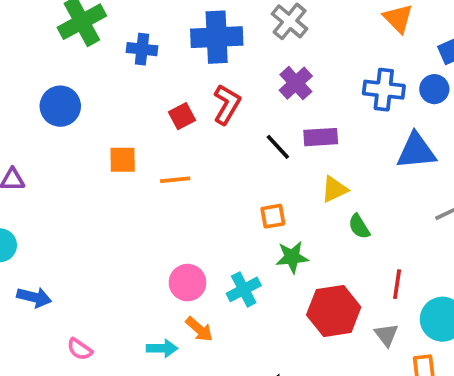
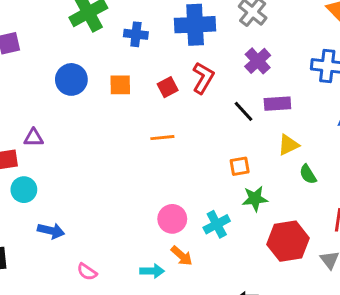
orange square: (123, 160) -> (120, 85), moved

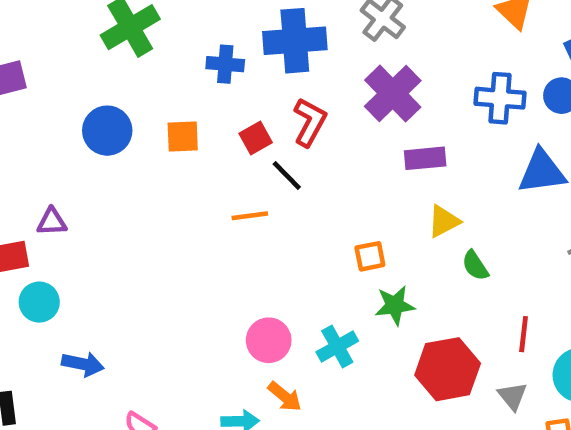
blue cross: (136, 34) -> (225, 64), moved
purple cross: (258, 61) -> (393, 94), size x1.4
black line: (243, 111) -> (287, 175), moved

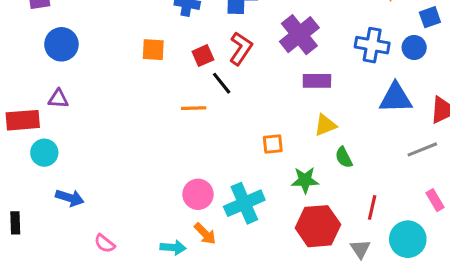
blue circle: (107, 131) -> (61, 44), moved
green star: (395, 305) -> (305, 180), moved
cyan cross: (337, 347) -> (244, 203), size x1.4

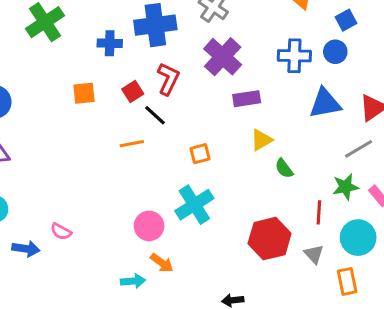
orange square: (273, 144) -> (200, 154), moved
green star: (305, 180) -> (345, 187), moved
cyan cross: (244, 203) -> (194, 205), moved
pink semicircle: (105, 244) -> (61, 232), moved

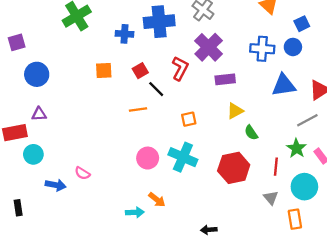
red L-shape: (168, 79) -> (180, 68), moved
green star: (345, 187) -> (296, 148), turned -30
cyan cross: (194, 205) -> (183, 157), turned -36
pink circle: (149, 226) -> (148, 158), moved
red hexagon: (270, 239) -> (234, 168), moved

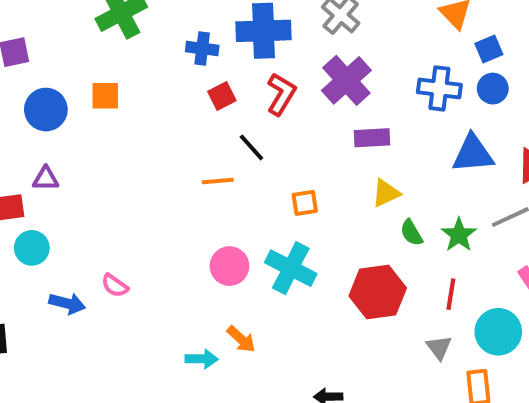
blue square: (302, 24) -> (489, 49), moved
red L-shape: (180, 68) -> (281, 94), moved
orange square: (104, 70) -> (105, 96), moved
red square: (140, 71) -> (222, 96), moved
green star: (296, 148) -> (459, 235), moved

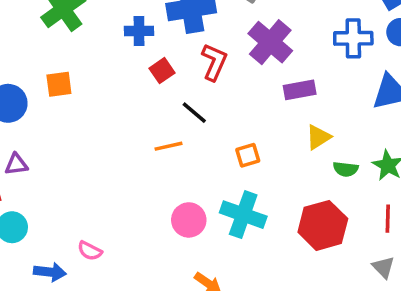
green semicircle: (411, 233) -> (346, 169), turned -45

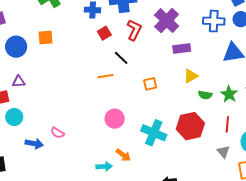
cyan cross: (243, 215) -> (154, 133), moved

